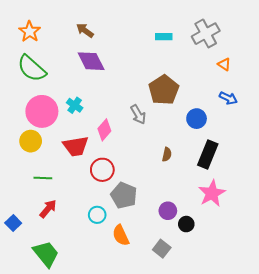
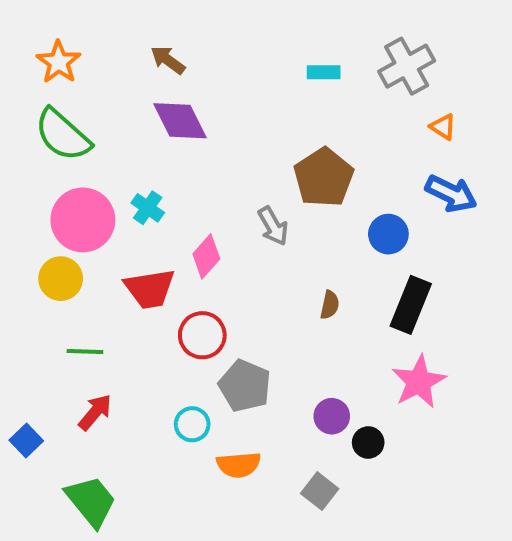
blue arrow: (228, 98) -> (451, 194), size x1.4
orange semicircle: (121, 235) -> (239, 465), turned -70

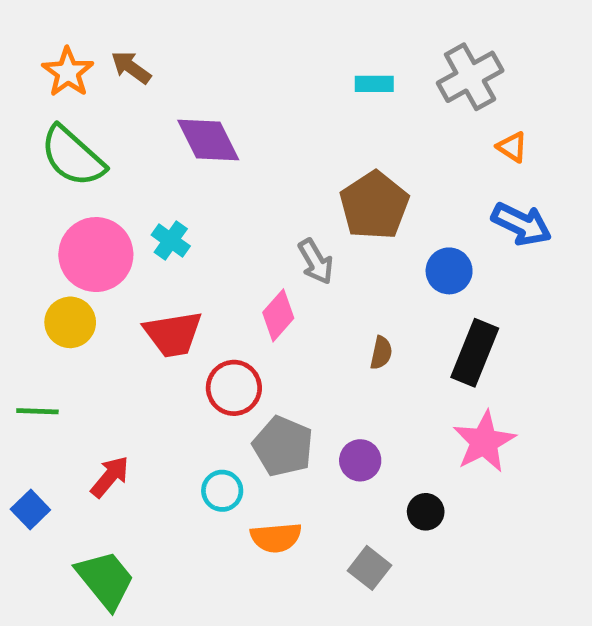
brown arrow: (168, 60) -> (131, 67), moved
pink diamond: (206, 256) -> (278, 315), moved
green line: (85, 351) -> (37, 411), moved
purple circle: (332, 416) -> (360, 460), moved

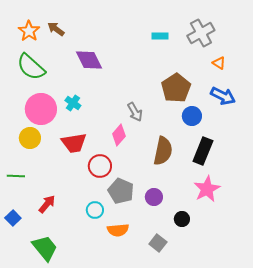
brown pentagon: (374, 205) -> (176, 88), moved
brown semicircle: (381, 353) -> (163, 151), size x2.0

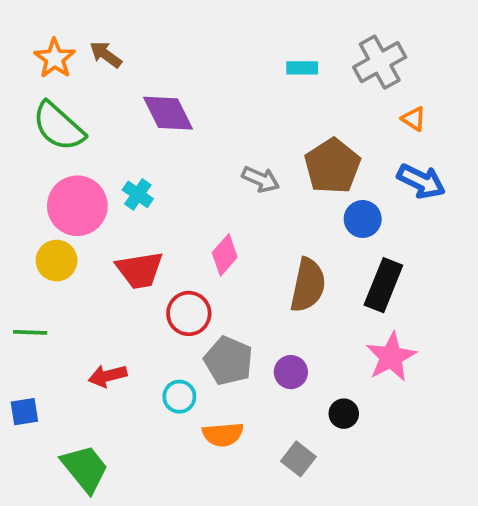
gray arrow: (135, 112) -> (261, 179), moved, turned -36
red arrow: (47, 204) -> (108, 376), moved, turned -144
blue square: (13, 218) -> (24, 412), turned 35

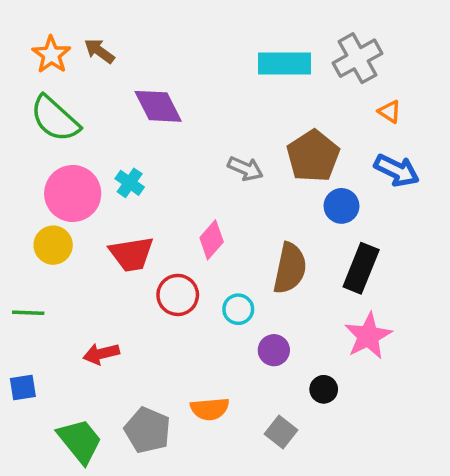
cyan rectangle: (302, 68) -> (285, 64), size x1.8
gray pentagon: (228, 361) -> (147, 430), moved
cyan circle: (179, 397) -> (238, 309), moved

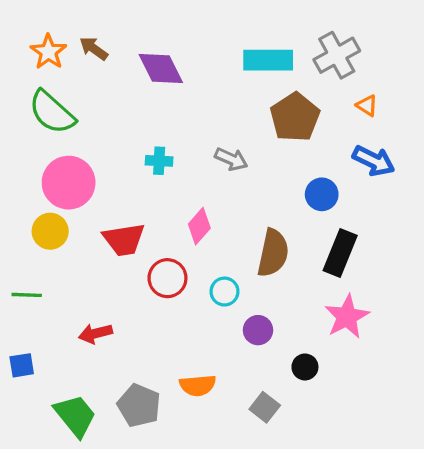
purple diamond: (158, 106) -> (161, 69), moved
brown pentagon: (313, 156) -> (295, 117), moved
cyan cross: (130, 183) -> (159, 161), moved, turned -32

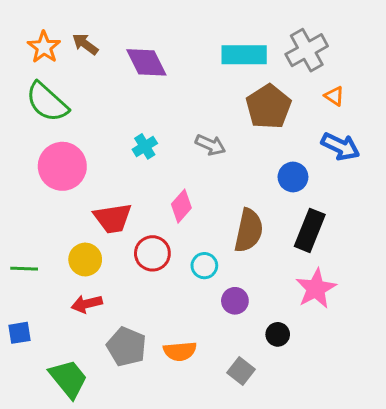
cyan cross: (159, 161) -> (145, 146), turned -35
yellow circle: (50, 231) -> (85, 260), moved
gray pentagon: (139, 406) -> (126, 347), moved

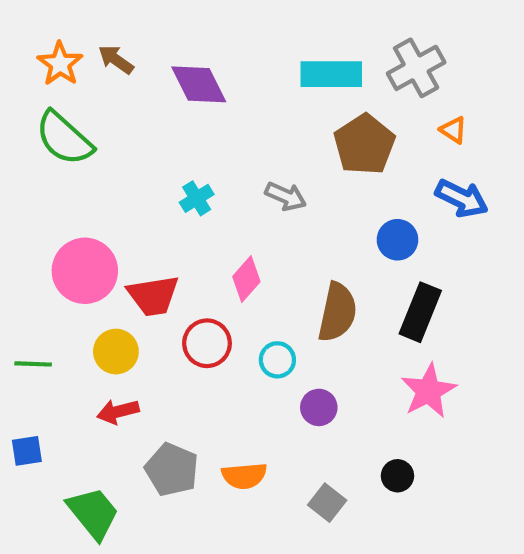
pink circle: (62, 166) -> (85, 271), moved
black circle: (278, 334) -> (397, 476), moved

